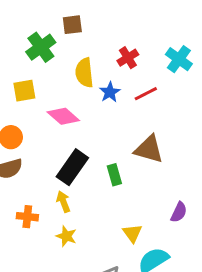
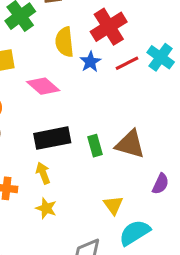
red cross: (128, 58) -> (109, 27), size x1.6
cyan cross: (179, 59) -> (161, 57), moved
brown triangle: (149, 149) -> (130, 144), moved
black rectangle: (72, 167) -> (52, 138), turned 44

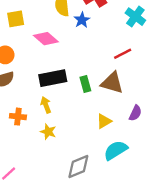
red line: (127, 63) -> (123, 54), moved
yellow triangle: (113, 205) -> (104, 121), moved, turned 35

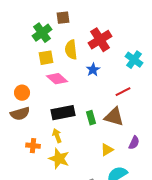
yellow square: (16, 19) -> (46, 58), moved
blue star: (82, 20) -> (93, 70), moved
yellow star: (48, 132) -> (59, 159), size x1.5

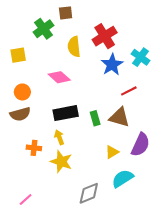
yellow square: (46, 58) -> (18, 55), moved
blue star: (93, 70) -> (112, 65), moved, size x1.5
purple semicircle: (134, 143) -> (140, 145), size x1.6

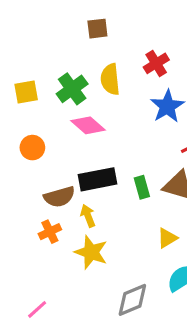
green cross: (43, 29) -> (72, 89), moved
red cross: (105, 36) -> (156, 63), size x0.7
brown semicircle: (20, 114) -> (59, 197), moved
orange cross: (34, 148) -> (50, 232), turned -32

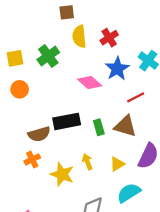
yellow semicircle: (110, 79) -> (79, 36), moved
pink diamond: (88, 125) -> (90, 82), moved
orange circle: (32, 148) -> (20, 89), moved
yellow arrow: (88, 216) -> (87, 162), moved

